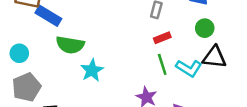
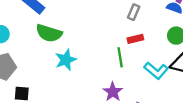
green line: (162, 64) -> (120, 57), moved

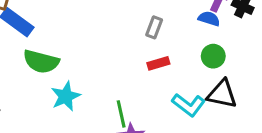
green line: (120, 57) -> (121, 114), moved

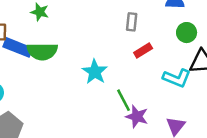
green semicircle: (41, 62) -> (42, 51), moved
cyan star: (66, 96) -> (95, 72), moved

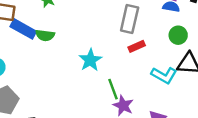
gray rectangle: (132, 22) -> (130, 19), size x1.6
green semicircle: (42, 51) -> (45, 35), size x0.7

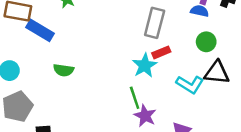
green semicircle: (45, 35) -> (64, 70), moved
cyan star: (90, 60) -> (145, 66), moved

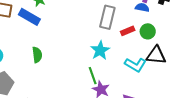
blue rectangle: (40, 30) -> (29, 17), moved
red rectangle: (161, 52) -> (128, 31), moved
green semicircle: (64, 70) -> (37, 55), turned -105

